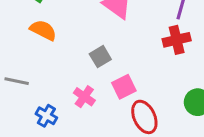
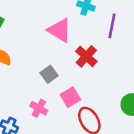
red cross: (177, 40) -> (86, 56), moved, turned -30

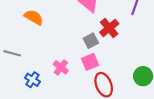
gray square: (49, 74) -> (91, 41), moved

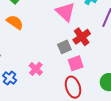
pink square: (90, 62) -> (76, 63), moved

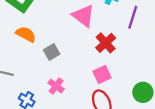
gray square: (64, 47) -> (52, 52), moved

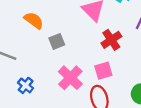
pink cross: (56, 86) -> (70, 78), moved, size x1.5

